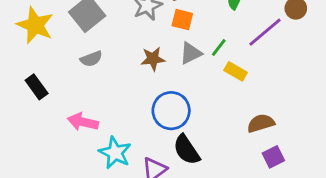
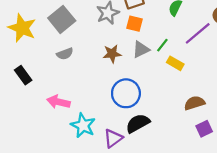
black semicircle: (187, 150) -> (138, 123), turned 95

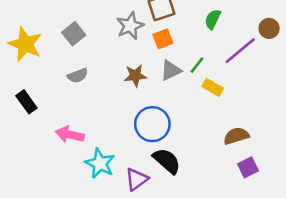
gray square: (62, 19) -> (74, 34), size x0.7
orange square: (135, 24) -> (163, 39), turned -35
black semicircle: (138, 123) -> (167, 161), turned 70

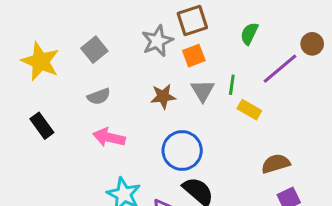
green line: (197, 65) -> (232, 85), turned -30
gray triangle: (171, 70) -> (203, 91), turned -35
pink arrow: (70, 135) -> (109, 137), moved

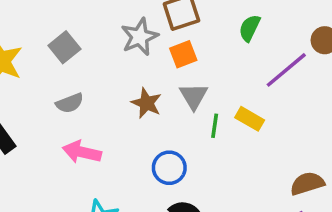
green line: (232, 85) -> (215, 126), moved
brown star: (163, 96) -> (147, 103), turned 30
blue circle: (182, 151) -> (169, 168), size x0.7
brown semicircle: (276, 164) -> (307, 183), moved

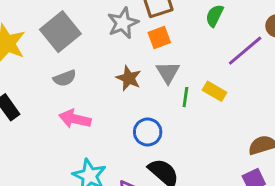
gray square: (64, 47) -> (60, 32), size x1.5

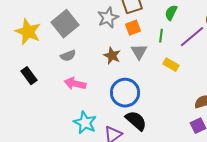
green line: (185, 97) -> (161, 36), moved
blue circle: (148, 132) -> (125, 93), size x1.5

